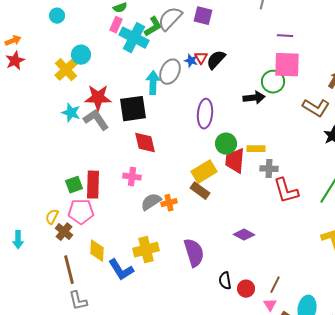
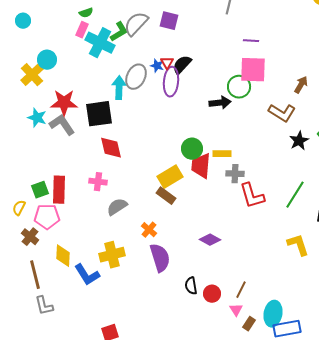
purple ellipse: (205, 114) -> (171, 82), moved
orange cross: (169, 203) -> (149, 230), moved, turned -35
yellow semicircle: (52, 217) -> (19, 208), moved

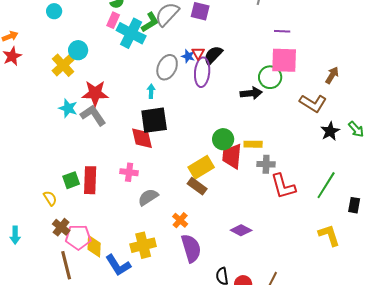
cyan arrow: (119, 88) -> (151, 91), moved, size x0.6
black square: (99, 114) -> (154, 120), moved
yellow semicircle: (19, 208) -> (50, 198), turned 119
pink pentagon: (47, 217) -> (78, 237), moved

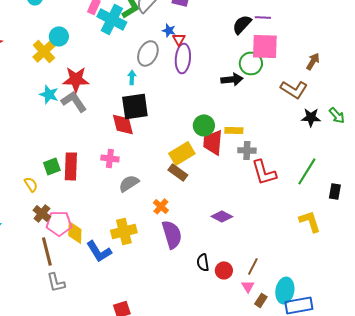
black semicircle: (213, 55) -> (242, 24), moved
blue star: (188, 56) -> (169, 30), moved
black star: (330, 131) -> (311, 117), turned 30

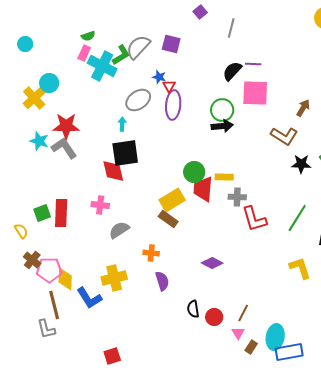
gray ellipse: (148, 53) -> (138, 100), turned 30
green circle: (251, 63) -> (222, 110), moved
orange cross: (161, 206) -> (151, 253), turned -35
purple semicircle: (172, 234) -> (162, 281), size x0.7
brown line: (47, 251) -> (54, 305), moved

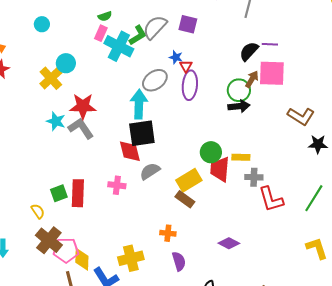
brown arrow: (303, 108) -> (252, 79), moved
cyan arrow: (122, 124) -> (139, 104), size x2.0
gray semicircle: (119, 230) -> (150, 171), moved
brown cross: (32, 260) -> (49, 240), size x1.5

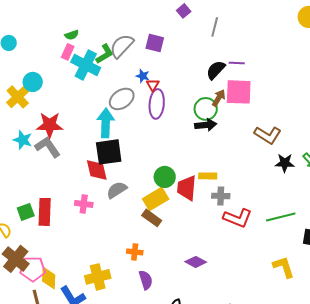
green circle: (211, 152) -> (165, 177), moved
green line: (314, 198) -> (281, 217), turned 44
red L-shape: (271, 199) -> (238, 218), turned -52

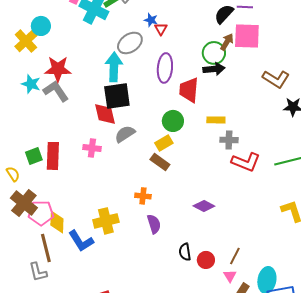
purple ellipse: (157, 104) -> (165, 68), moved
red trapezoid: (187, 188) -> (189, 90), moved
yellow rectangle: (156, 199) -> (164, 143), size x0.7

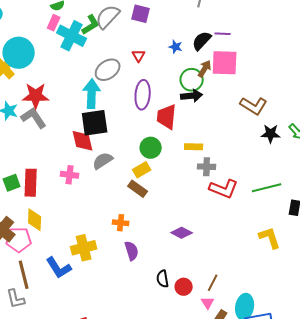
blue star: (151, 20) -> (176, 47), moved
cyan circle: (41, 26) -> (19, 53), size x1.6
yellow diamond: (57, 222) -> (35, 220), moved

